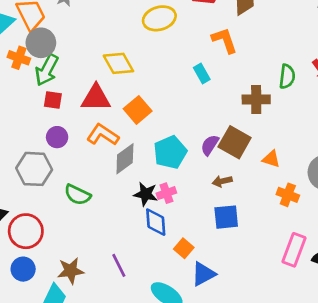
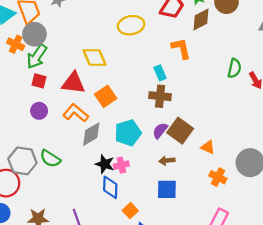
green semicircle: (287, 76) -> (234, 68), moved
brown cross: (256, 99) -> (160, 96), moved
gray hexagon: (34, 169) -> (22, 161), moved

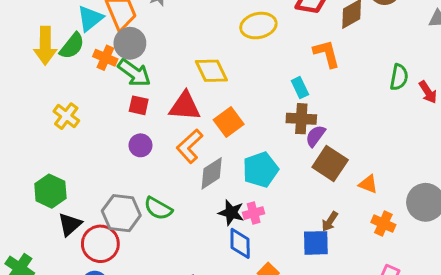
green arrow: (37, 56) -> (134, 73), turned -85
orange L-shape: (76, 113) -> (190, 146), turned -80
purple semicircle: (160, 131) -> (315, 136), moved
brown arrow: (167, 161) -> (330, 221), moved, turned -48

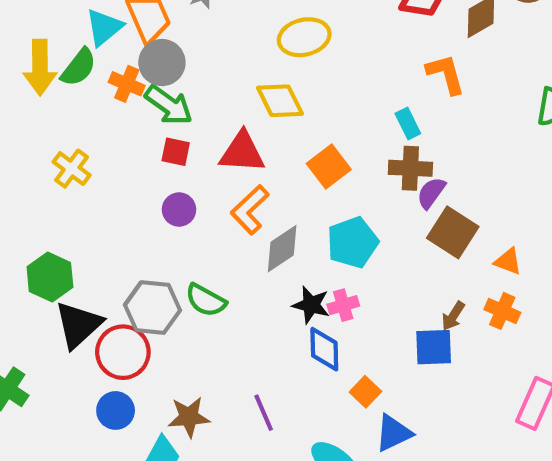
yellow ellipse: (258, 26) -> (304, 37), moved
orange square: (229, 122) -> (329, 167), moved
black triangle: (70, 224) -> (78, 325), size x1.4
orange cross: (383, 224) -> (502, 311), moved

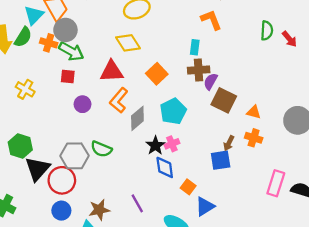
cyan rectangle: (408, 123) -> (195, 47), turned 40
red square: (176, 152) -> (68, 76), moved
black star: (311, 305) -> (155, 146), turned 30

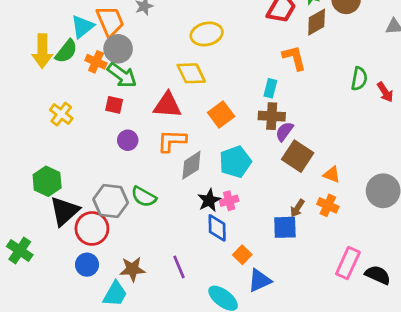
orange L-shape: (119, 100) -> (172, 141), turned 45

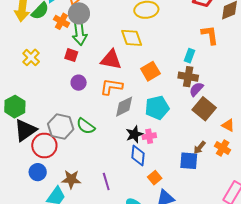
green arrow: (122, 75) -> (80, 34), turned 40

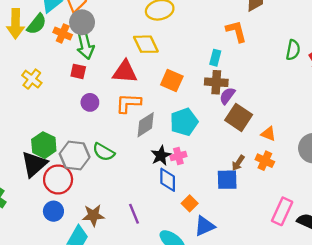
orange square: (150, 71) -> (172, 80), turned -30
green hexagon: (15, 107) -> (44, 145), moved

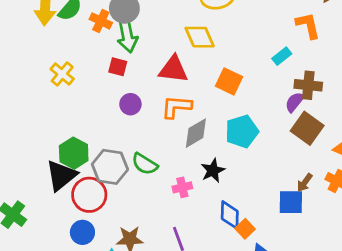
cyan rectangle: (215, 58) -> (282, 56), turned 35
brown cross: (216, 82) -> (308, 85), moved
pink cross: (178, 156) -> (182, 187), moved
blue diamond: (168, 180) -> (230, 215), moved

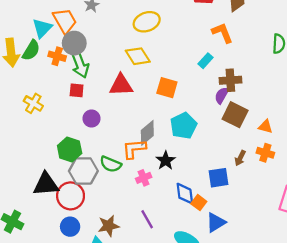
orange L-shape: (176, 107) -> (134, 149), moved
green hexagon: (74, 153) -> (70, 150), moved
black triangle: (61, 175) -> (46, 184), turned 44
blue square: (291, 202) -> (218, 178), moved

